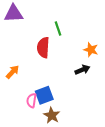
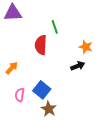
blue square: (44, 95) -> (42, 90), turned -30
pink semicircle: (32, 100) -> (20, 95), moved

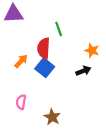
orange arrow: (12, 68) -> (21, 61), moved
blue square: (42, 90) -> (45, 68), moved

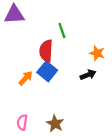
orange arrow: (21, 61) -> (26, 78), moved
pink semicircle: (21, 102) -> (22, 122), moved

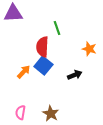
black arrow: (88, 75) -> (75, 75), moved

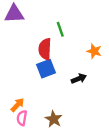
blue square: (43, 66) -> (46, 69), turned 30
orange arrow: (24, 72) -> (18, 105), moved

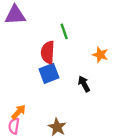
black arrow: (79, 79) -> (84, 84), turned -96
pink semicircle: (22, 118) -> (14, 126), moved

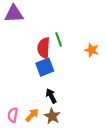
green line: (64, 31) -> (59, 39), moved
black arrow: (84, 84) -> (51, 96), moved
orange arrow: (19, 112) -> (32, 115), moved

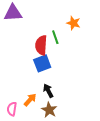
orange star: (92, 50) -> (73, 23), moved
orange arrow: (32, 115) -> (30, 100), moved

